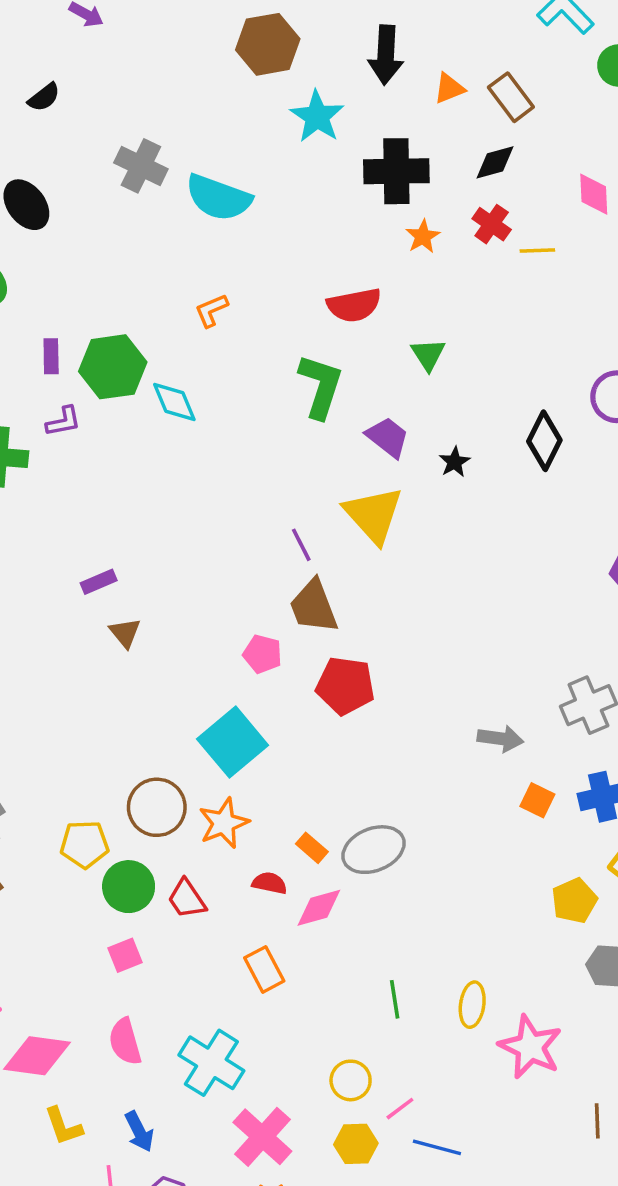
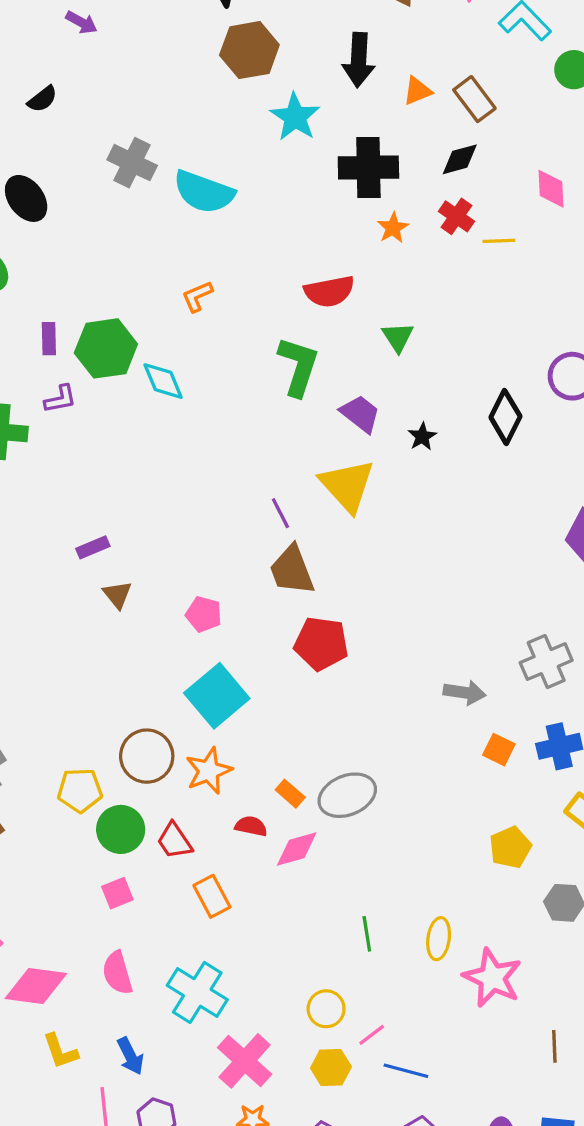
pink pentagon: (262, 654) -> (204, 614), moved
yellow pentagon: (574, 901) -> (510, 847), moved
orange rectangle: (264, 969) -> (212, 896), moved

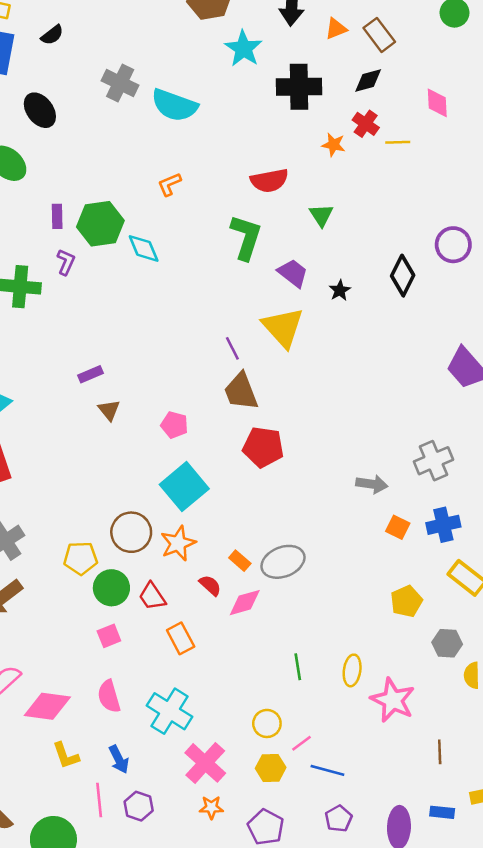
orange star: (393, 228) -> (334, 145), moved, turned -30
purple L-shape: (60, 399) -> (66, 262), turned -55
red semicircle: (251, 826) -> (210, 585), turned 30

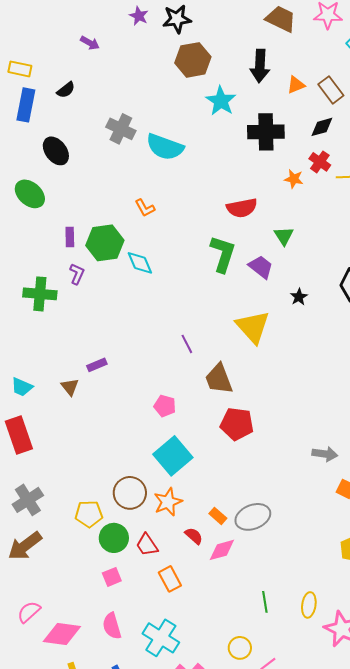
orange L-shape: (169, 184) -> (145, 208), moved, turned -95
purple trapezoid: (293, 273) -> (261, 267), moved
purple line: (232, 348) -> (187, 344), moved
brown triangle: (109, 410) -> (70, 387), moved

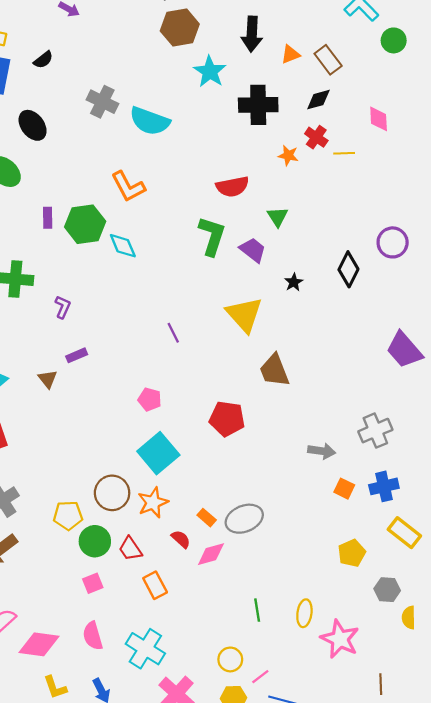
orange L-shape: (145, 208) -> (128, 187), size x1.6
purple L-shape: (77, 274) -> (63, 307), moved
brown trapezoid: (219, 379) -> (274, 370), moved

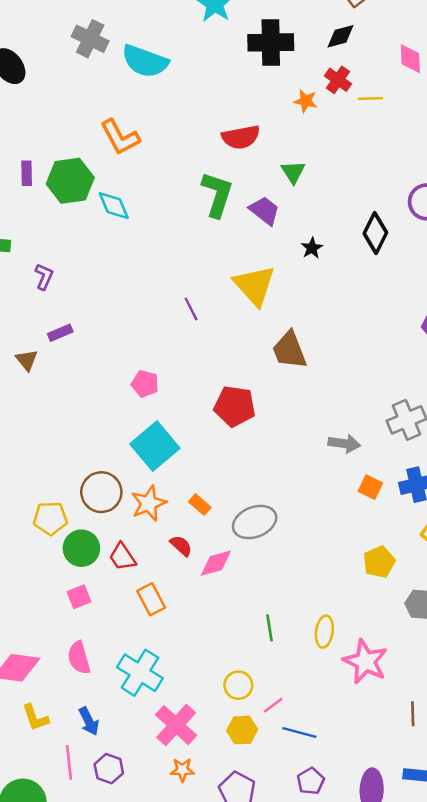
purple line: (173, 333) -> (191, 309), moved
orange rectangle: (207, 518) -> (200, 505), moved

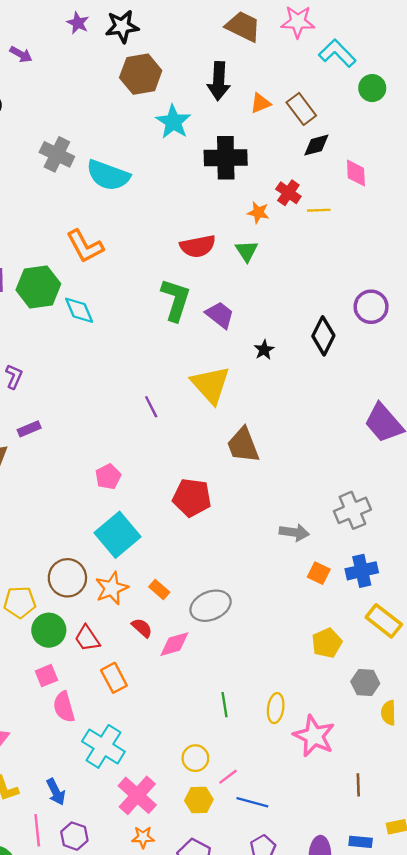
black diamond: (341, 36) -> (316, 145), moved
green triangle: (293, 172) -> (247, 251), moved
pink pentagon: (145, 384) -> (108, 477), turned 30
pink semicircle: (79, 658) -> (64, 707), moved

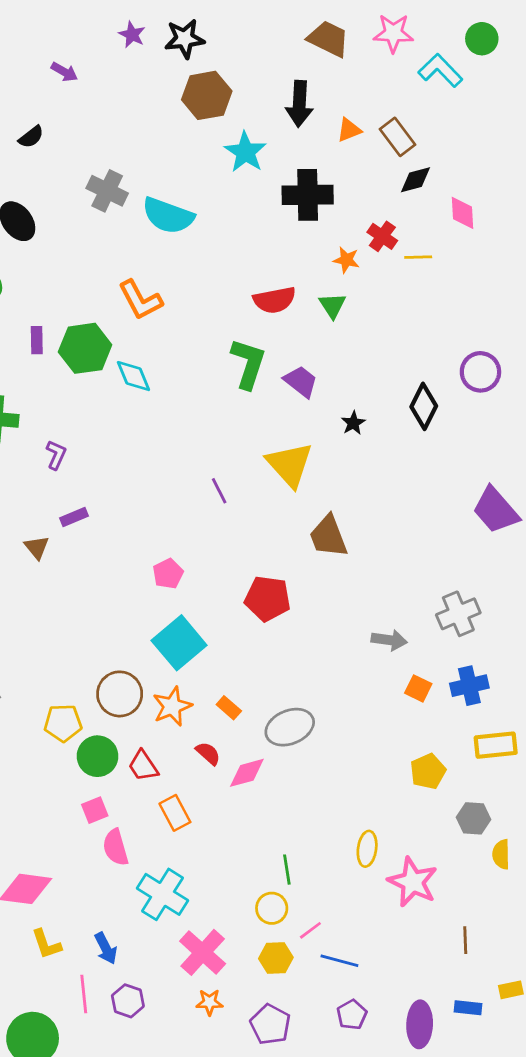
green circle: (372, 88) -> (482, 39), moved
yellow rectangle: (384, 621) -> (496, 745), turned -44
green line: (224, 705) -> (287, 870), moved

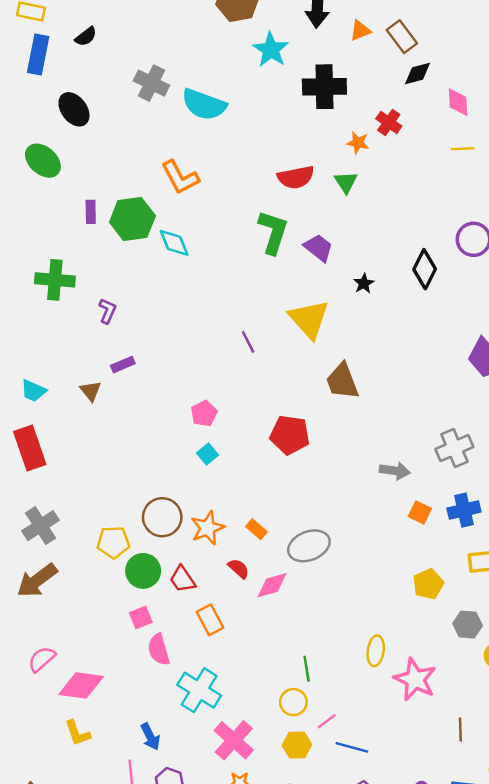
yellow line: (418, 257) -> (463, 149), moved
cyan square: (179, 643) -> (208, 454), moved, size x0.5
yellow L-shape: (46, 944) -> (78, 733), moved

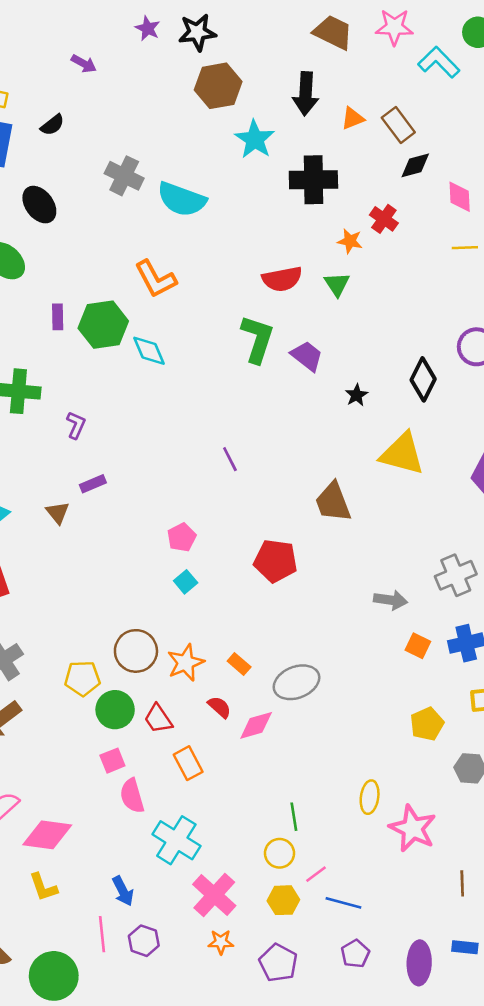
yellow triangle: (309, 319) -> (402, 454), moved, turned -33

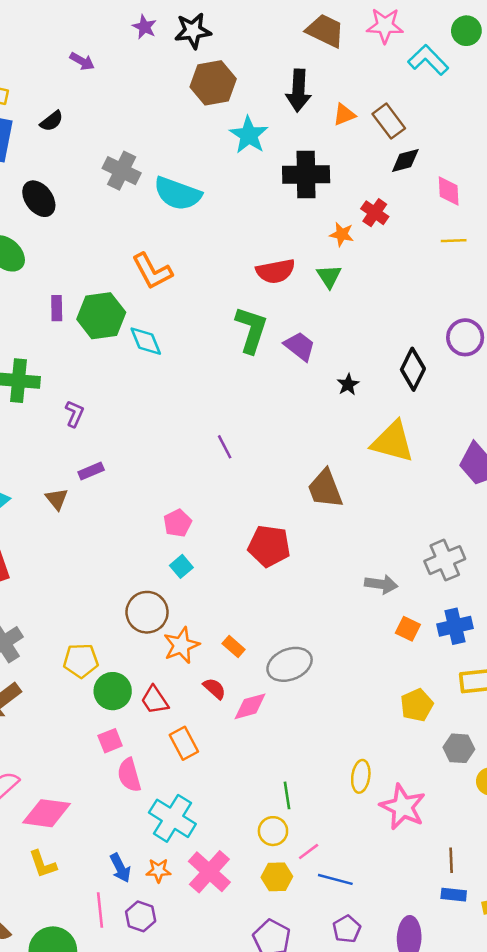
brown circle: (136, 651) -> (147, 612), moved
orange star: (221, 942) -> (158, 870), moved
blue rectangle: (465, 947) -> (454, 895), moved

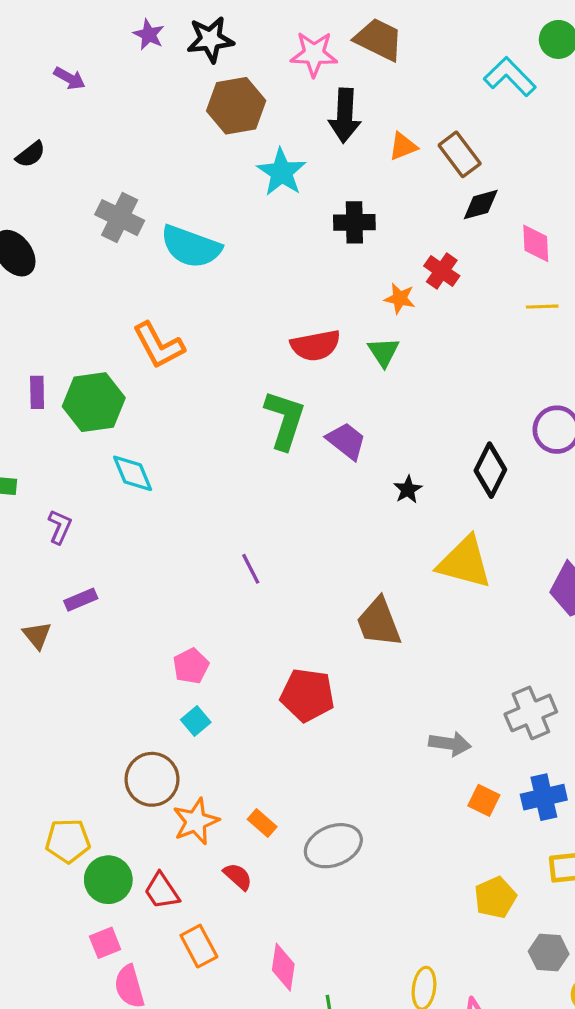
pink star: (385, 26) -> (314, 54), moved
black cross: (306, 174) -> (354, 222), size x0.7
cyan diamond: (146, 341) -> (133, 473), moved
pink diamond: (250, 706) -> (283, 967), moved, turned -66

